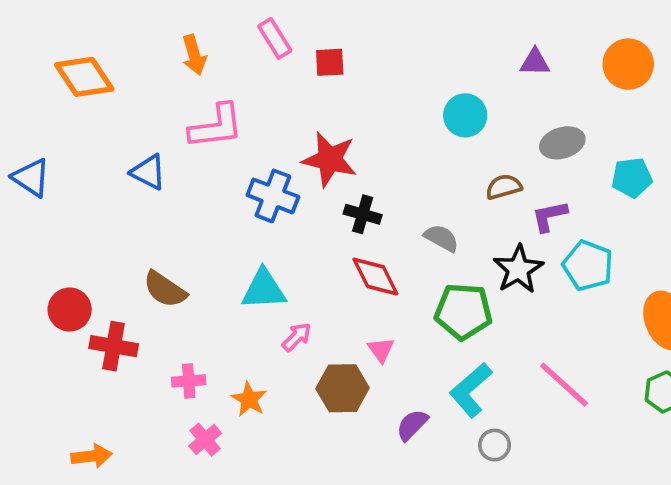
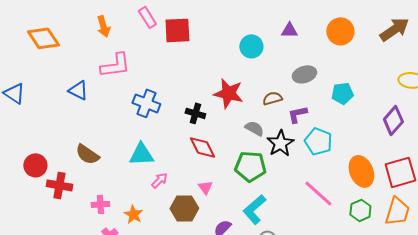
red square: (330, 62) -> (177, 30), size x1.6
cyan circle: (465, 115) -> (251, 46), moved
red star: (330, 159) -> (228, 93), moved
gray semicircle: (441, 238) -> (254, 128), moved
pink line: (564, 385) -> (318, 193), moved

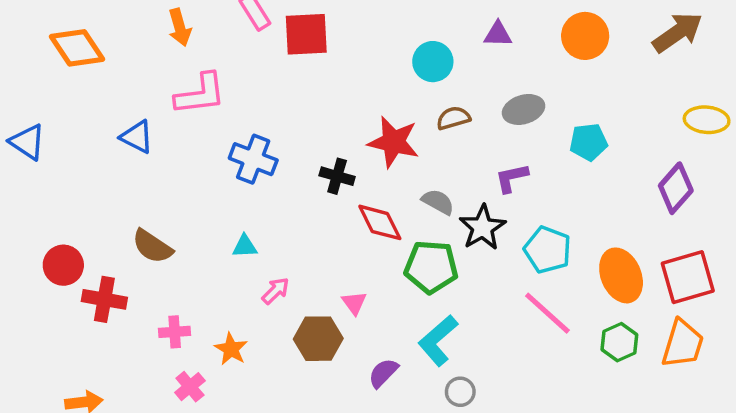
brown semicircle: (272, 98) -> (453, 118), moved
cyan pentagon: (318, 141) -> (547, 250), moved
red diamond: (202, 147) -> (380, 222), moved
cyan triangle: (141, 154) -> (245, 246), size x0.6

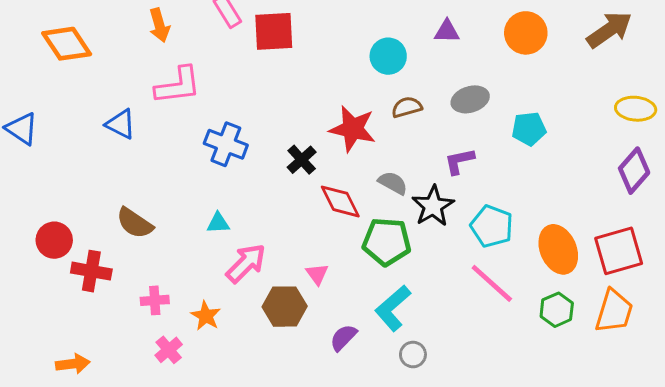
black cross: (337, 176) -> (302, 160), turned 32
purple diamond: (676, 188) -> (634, 171), moved
pink arrow: (275, 291) -> (246, 263), size x1.6

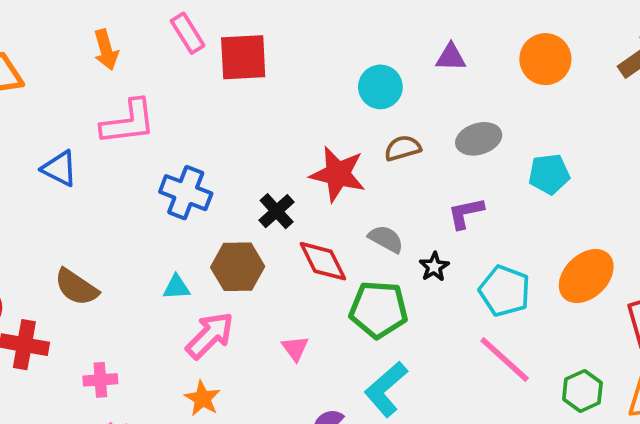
black star: (433, 206) -> (434, 267), size x0.6
orange ellipse: (558, 249) -> (586, 276), moved, turned 69
brown hexagon: (285, 307) -> (238, 267), moved
orange star: (206, 316) -> (202, 398), moved

